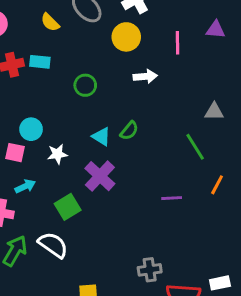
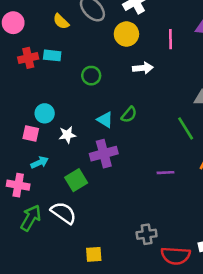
purple cross: (100, 176) -> (104, 154), turned 32

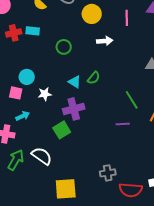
green line: (186, 128) -> (132, 100), moved
green square: (76, 180) -> (62, 130), moved
yellow square: (94, 254) -> (66, 189), size x1.6

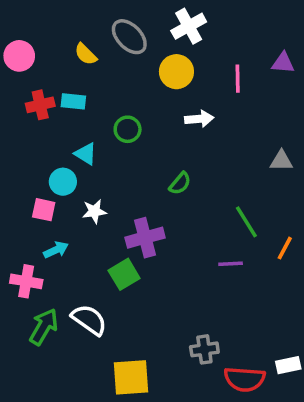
cyan triangle: (75, 82) -> (86, 154), moved

